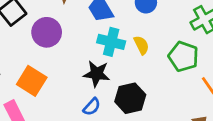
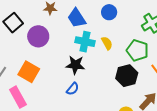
black hexagon: (130, 98) -> (127, 76), moved

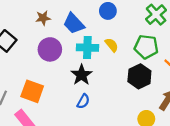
purple circle: (38, 36) -> (50, 49), moved
black star: (75, 65) -> (82, 75), turned -30

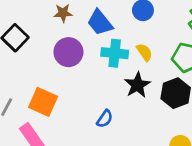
black star: (82, 75) -> (137, 85), moved

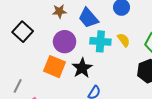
black star: (137, 85) -> (82, 68), moved
orange square: (43, 102) -> (55, 67), moved

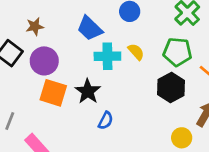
brown star: (59, 11) -> (35, 26), moved
purple circle: (65, 42) -> (44, 61), moved

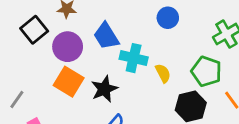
blue trapezoid: (90, 28) -> (106, 36), moved
yellow semicircle: (136, 52) -> (163, 73), moved

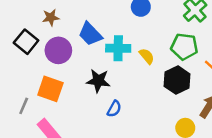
orange square: (69, 82) -> (50, 89), moved
black star: (104, 89) -> (98, 81), turned -30

